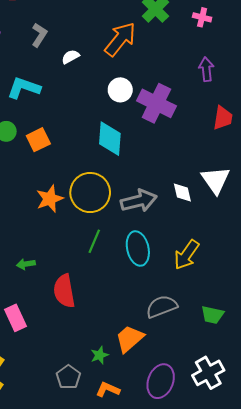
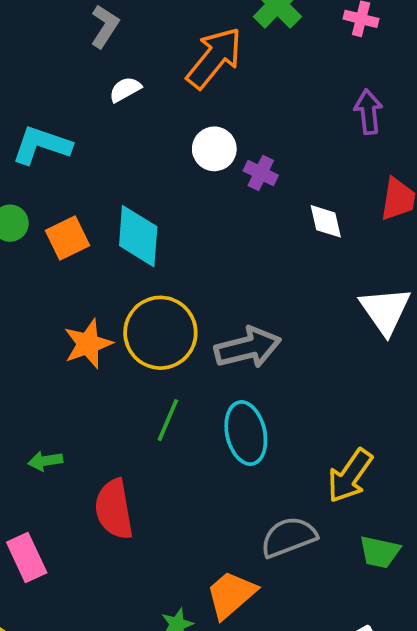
gray L-shape: (39, 35) -> (105, 26), moved
purple cross: (156, 103) -> (261, 173), moved, size x0.5
cyan diamond: (110, 139) -> (138, 236), moved
white diamond: (182, 193) -> (326, 221), moved
yellow arrow: (187, 255) -> (350, 476), moved

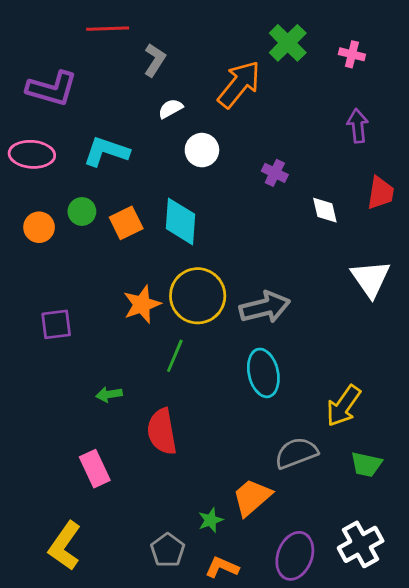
white circle: (214, 149) -> (202, 150), moved
green line: (168, 420) -> (175, 356), moved

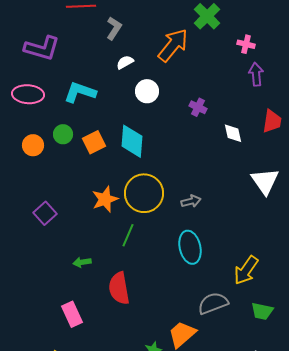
pink cross: (352, 54) -> (246, 44), moved
gray arrow: (265, 307) -> (191, 201), size x0.6
purple square: (56, 324) -> (45, 213), turned -35

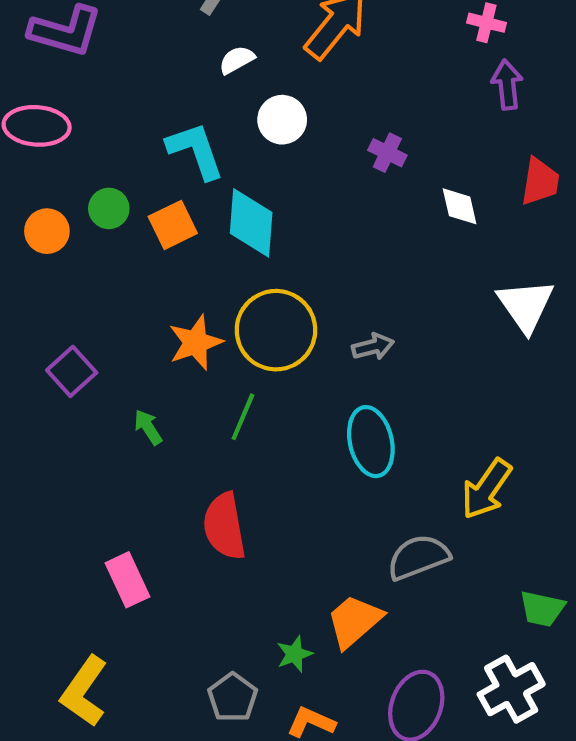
cyan L-shape: (80, 92) -> (195, 151), moved, turned 52
green arrow: (82, 262) -> (148, 427), moved, turned 66
green trapezoid: (262, 311) -> (542, 609), moved

